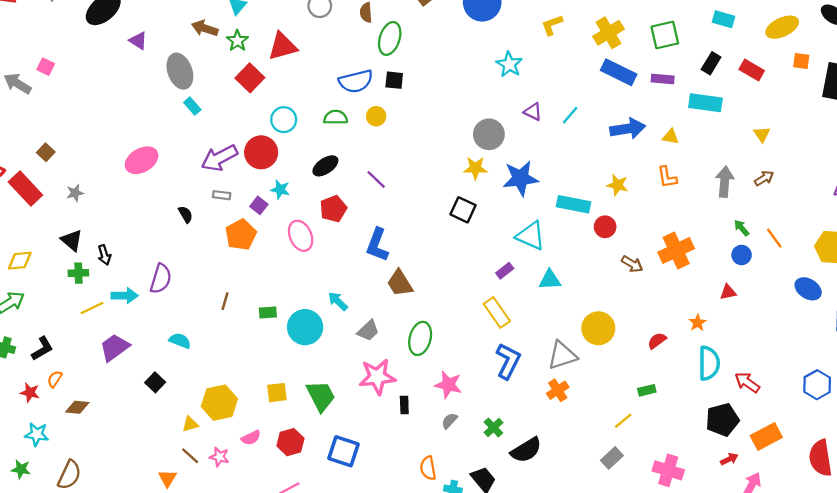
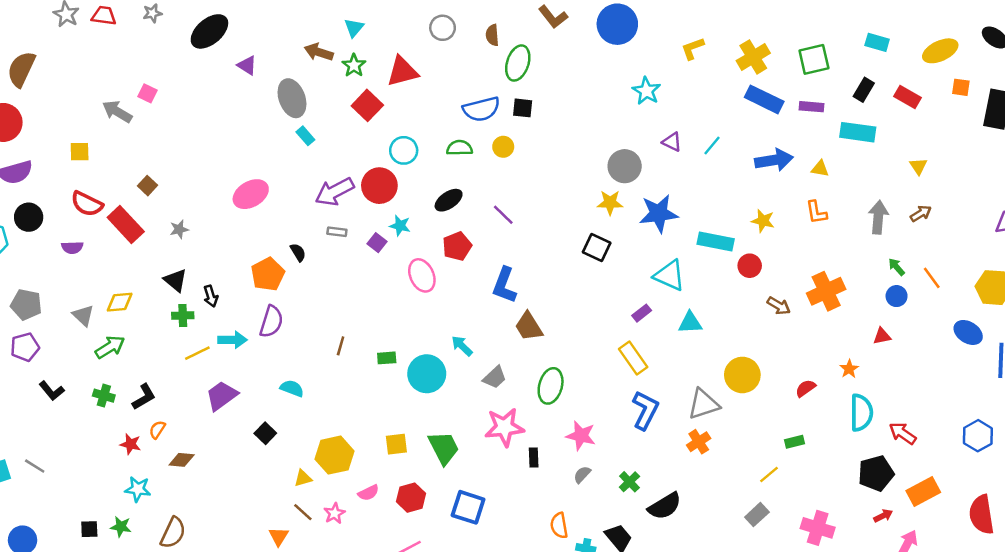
orange pentagon: (241, 235) -> (268, 274), moved
pink star: (219, 457) -> (334, 513), turned 30

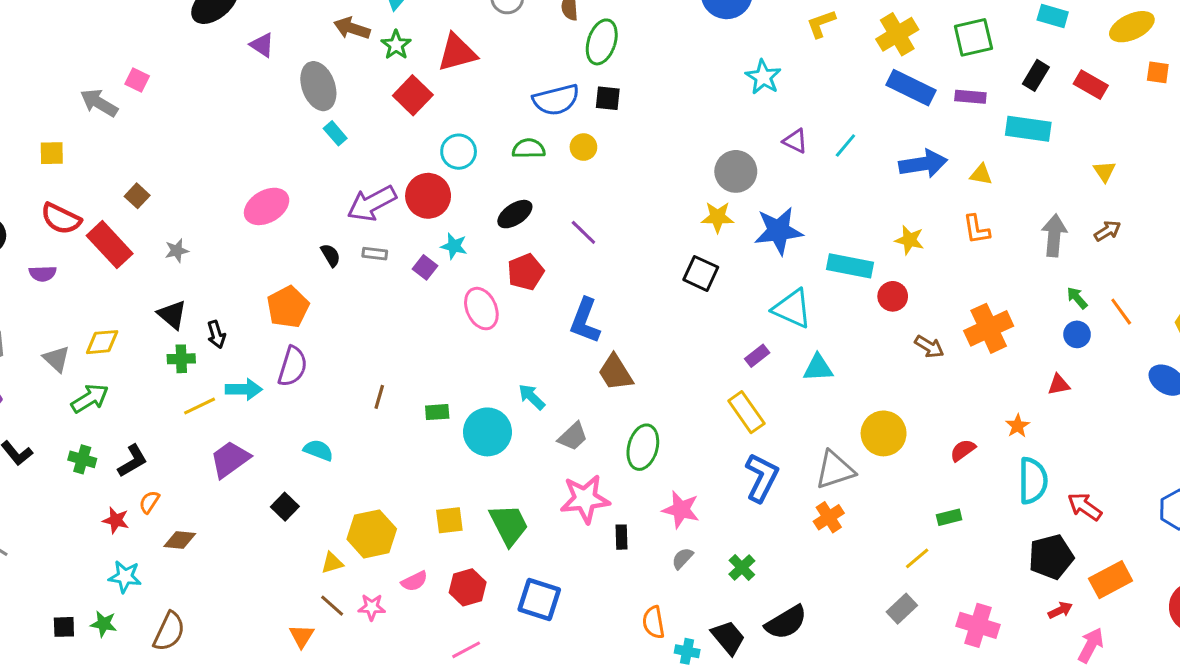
black semicircle: (298, 252) -> (331, 255), moved
black semicircle: (665, 506) -> (786, 622), moved
pink star: (334, 513) -> (372, 607), turned 30

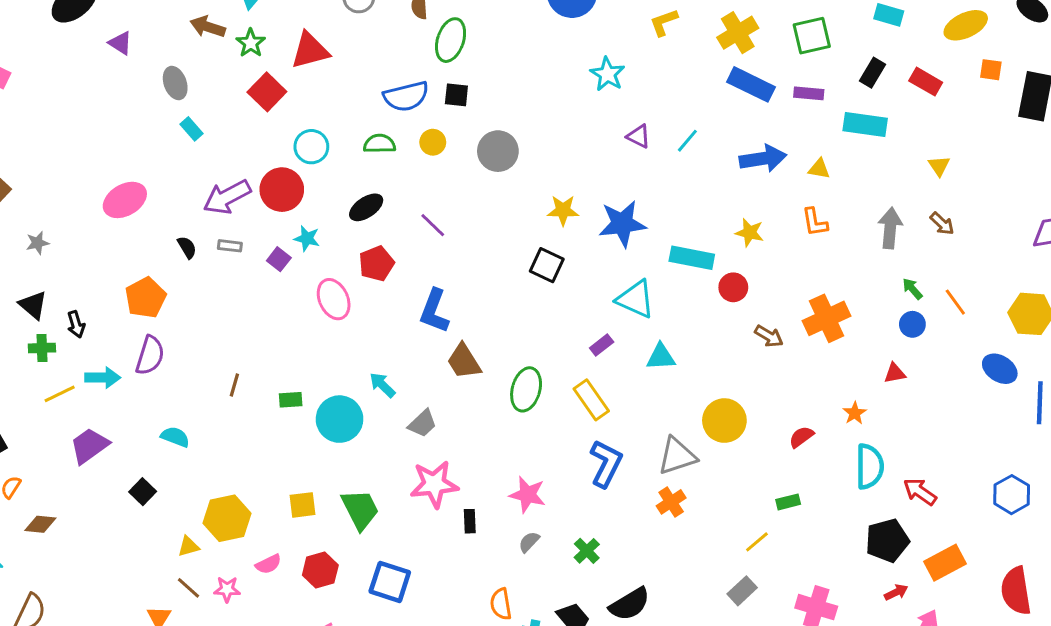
gray ellipse: (318, 86) -> (175, 83), size x0.7
gray circle: (736, 171) -> (498, 151), moved
brown arrow: (1107, 231) -> (942, 224), turned 75
green ellipse: (643, 447) -> (526, 389), moved

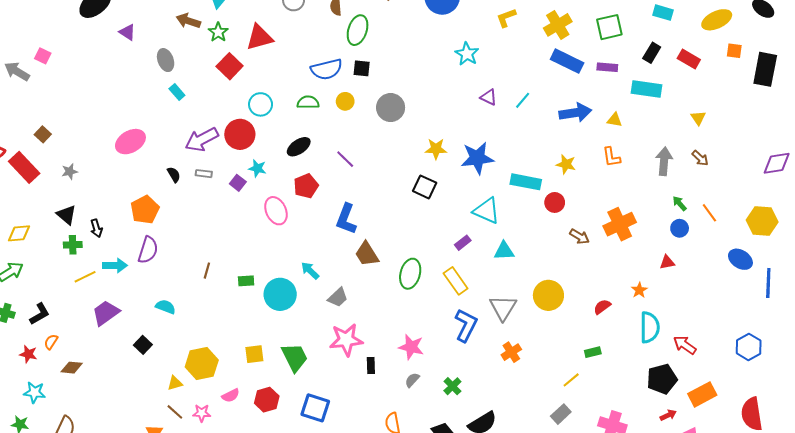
gray triangle: (677, 456) -> (503, 308), moved, turned -40

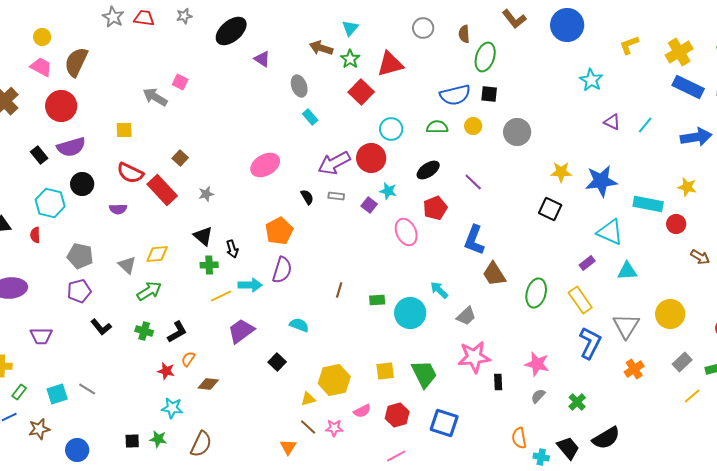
gray rectangle: (561, 414) -> (682, 362), moved

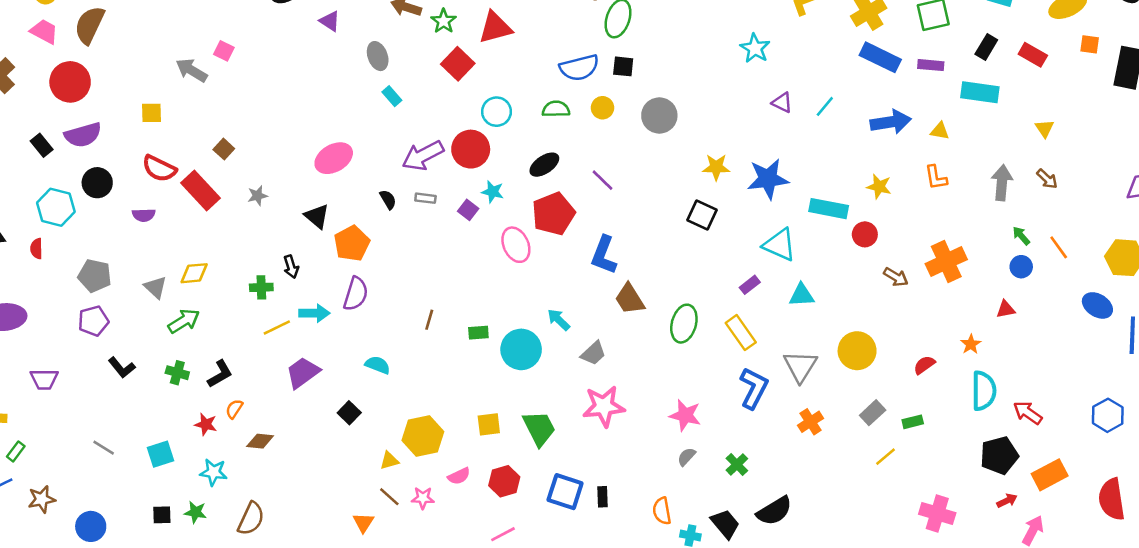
red pentagon: (435, 208) -> (553, 214), size x1.4
black triangle: (203, 236) -> (317, 216), moved
black rectangle: (498, 382) -> (602, 497), moved
cyan square: (57, 394) -> (161, 454), moved

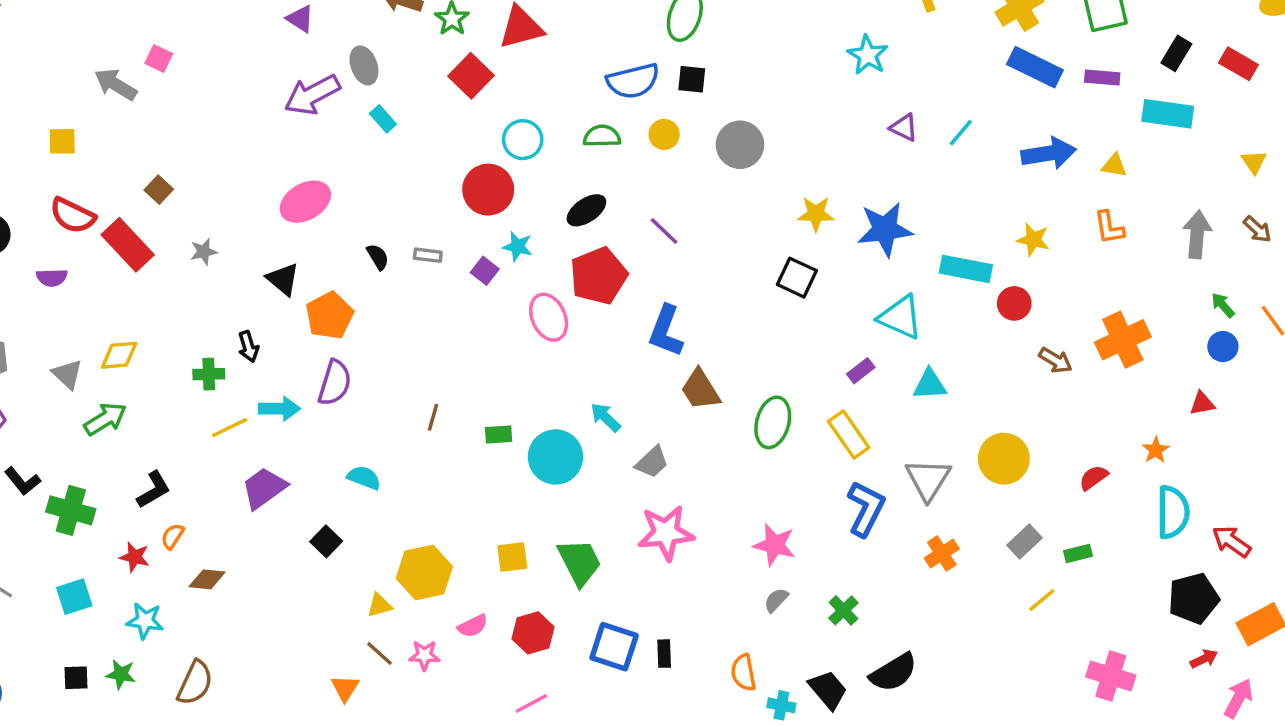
purple arrow: (423, 156) -> (312, 95), moved
green cross: (177, 373) -> (71, 510), moved, size x1.5

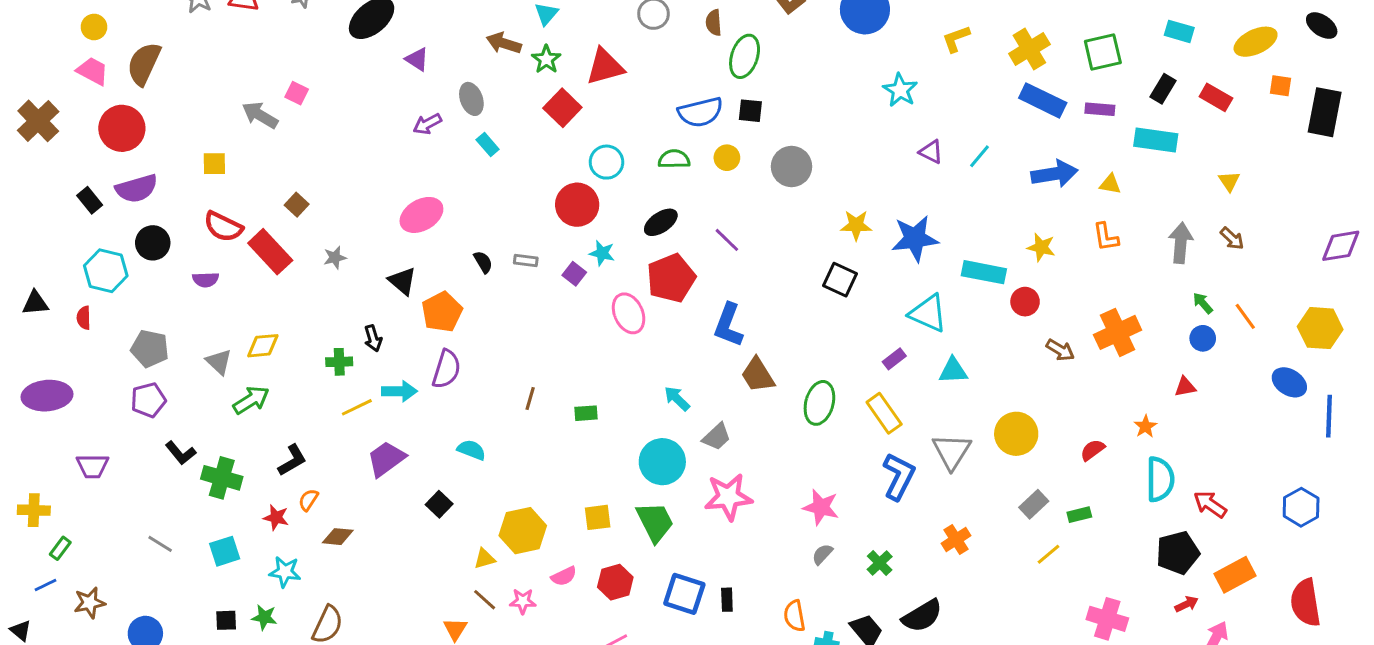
purple arrow: (312, 95) -> (427, 124), size x0.6
cyan circle: (555, 457) -> (662, 462), moved
orange cross: (942, 554) -> (956, 540), moved

